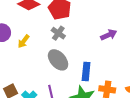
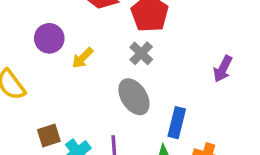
purple arrow: (109, 35) -> (223, 69), turned 133

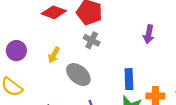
purple circle: (49, 38) -> (16, 51), moved
gray ellipse: (134, 97) -> (78, 75), moved

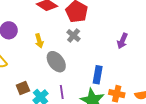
yellow arrow: (54, 55) -> (39, 41), turned -56

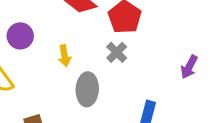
gray ellipse: (56, 62) -> (87, 89), turned 35

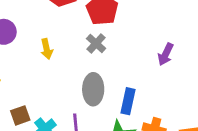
gray ellipse: (87, 89) -> (93, 89), moved

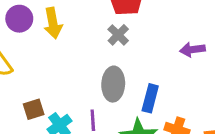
yellow arrow: (47, 49) -> (53, 23), moved, size x1.4
purple arrow: (166, 54) -> (192, 50), turned 55

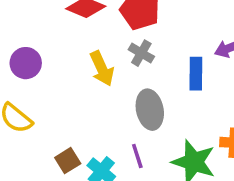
yellow arrow: (53, 23) -> (102, 69), moved
blue rectangle: (150, 98) -> (196, 74), moved

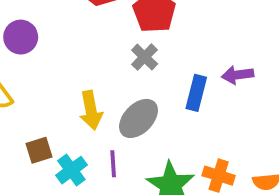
yellow arrow: (102, 69) -> (91, 110), moved
gray ellipse: (150, 110) -> (138, 118), turned 42

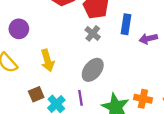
blue rectangle: (196, 93) -> (126, 24), moved
yellow arrow: (91, 110) -> (47, 60), moved

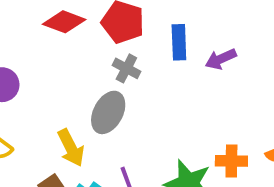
yellow arrow: (47, 60) -> (71, 148), moved
gray ellipse: (93, 70) -> (108, 112), moved

